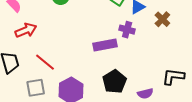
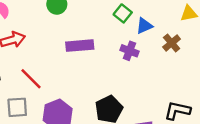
purple rectangle: (105, 45) -> (80, 46), moved

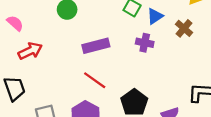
red line: (31, 79) -> (95, 80), moved

